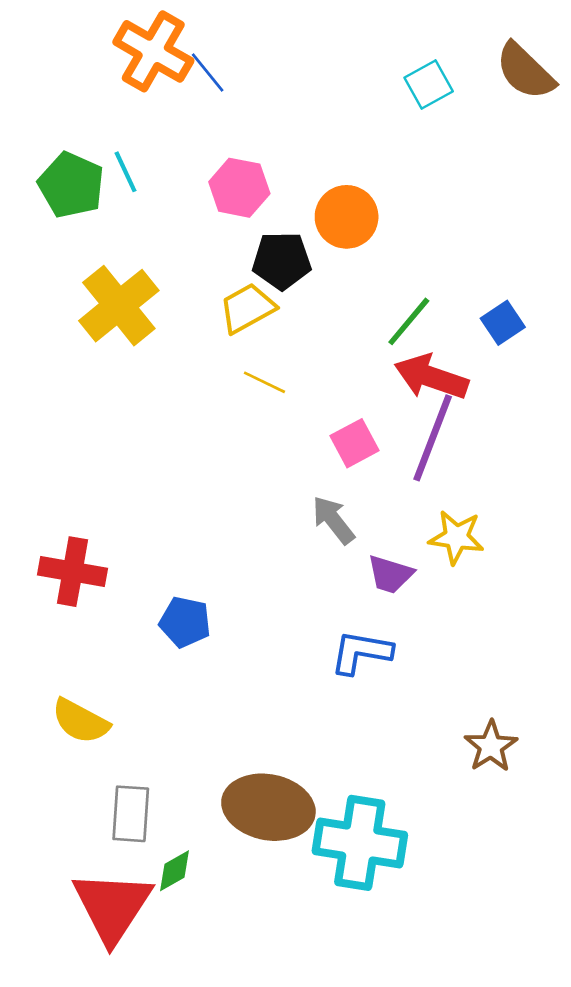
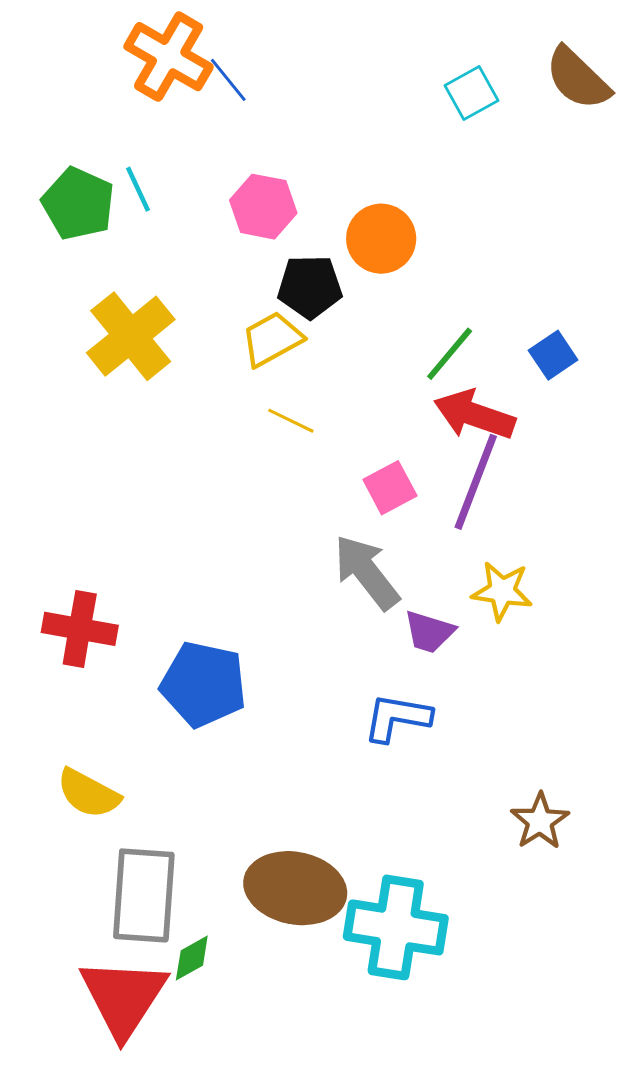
gray arrow: (333, 520) -> (367, 572), size x1.4
blue pentagon: (185, 622) -> (203, 684), size x1.5
gray rectangle: (131, 814) -> (144, 895), size x1.5

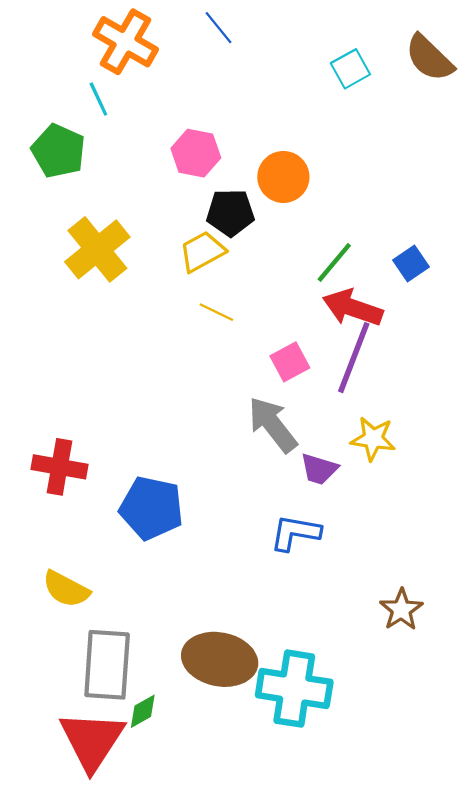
blue line: (228, 80) -> (218, 28), moved
cyan line: (138, 189) -> (98, 99), moved

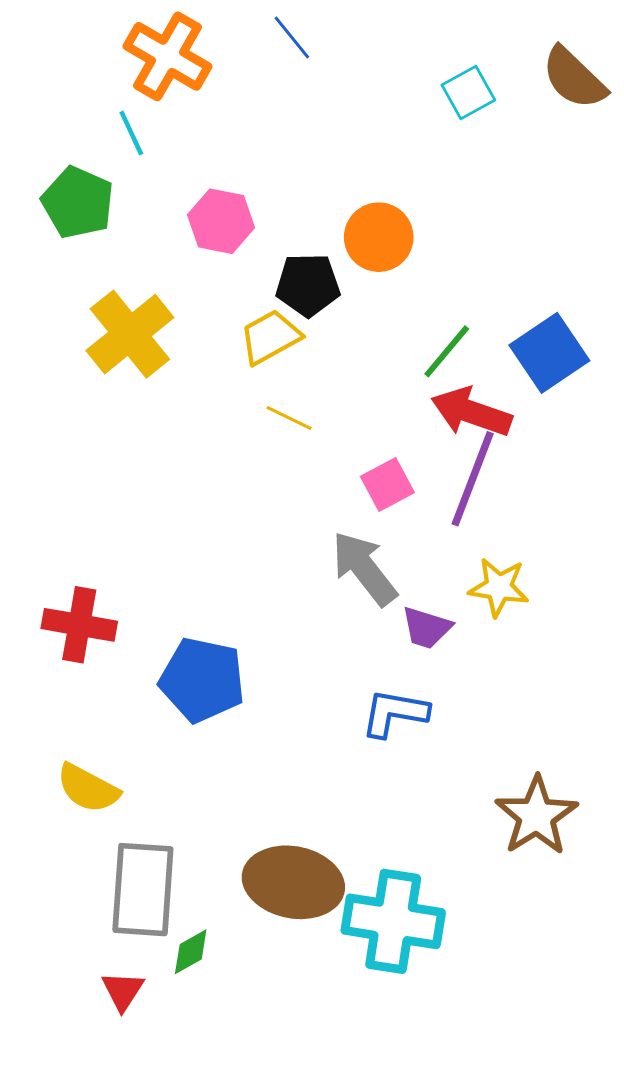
pink hexagon: (196, 153) -> (221, 221), moved
blue square: (411, 263) -> (549, 353), size x1.6
brown star: (401, 610) -> (536, 816), size x1.4
red triangle: (92, 740) -> (123, 991), size x0.5

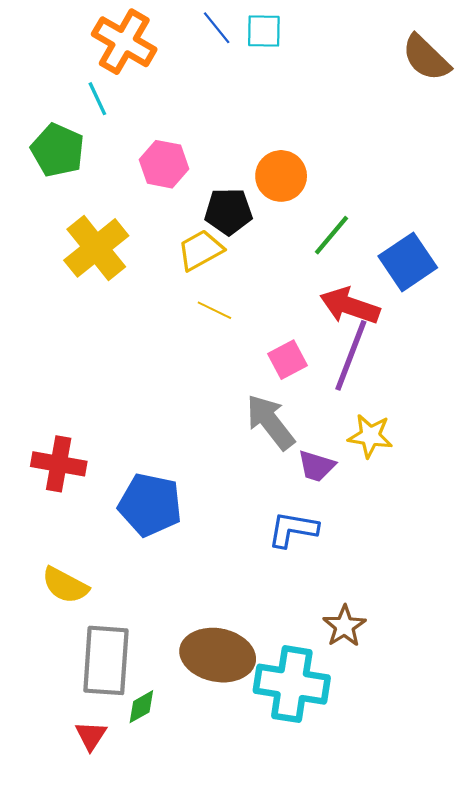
cyan square: (468, 93) -> (264, 31), moved, turned 30
green line: (447, 351) -> (332, 235), moved
brown star: (536, 816) -> (344, 626), moved, size x0.7

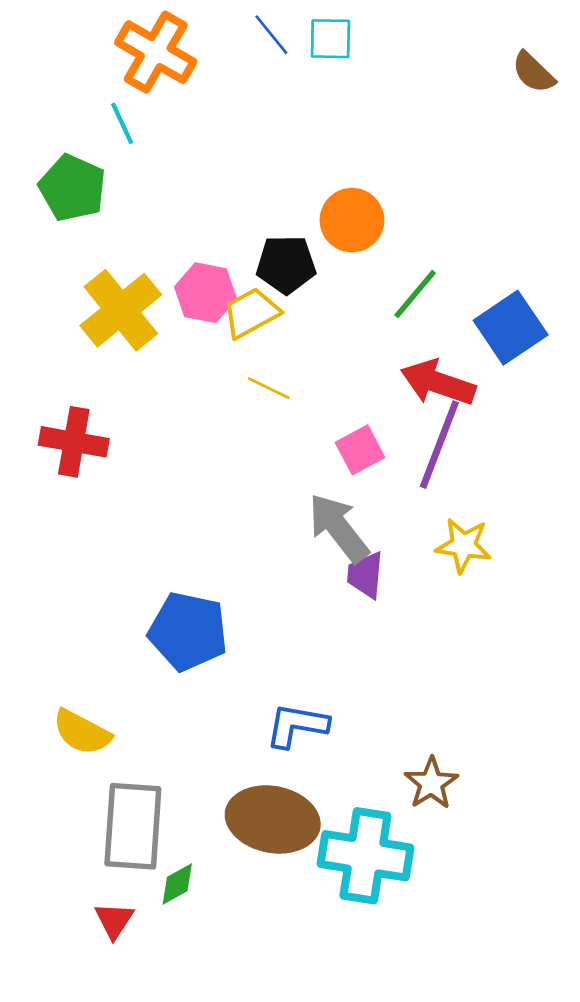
brown semicircle: (426, 58) -> (533, 72), size x0.7
pink hexagon: (164, 164) -> (206, 293), moved
red cross: (59, 464) -> (74, 442), moved
purple trapezoid: (316, 466) -> (365, 575), moved, turned 78
blue L-shape: (293, 529) -> (297, 725), moved

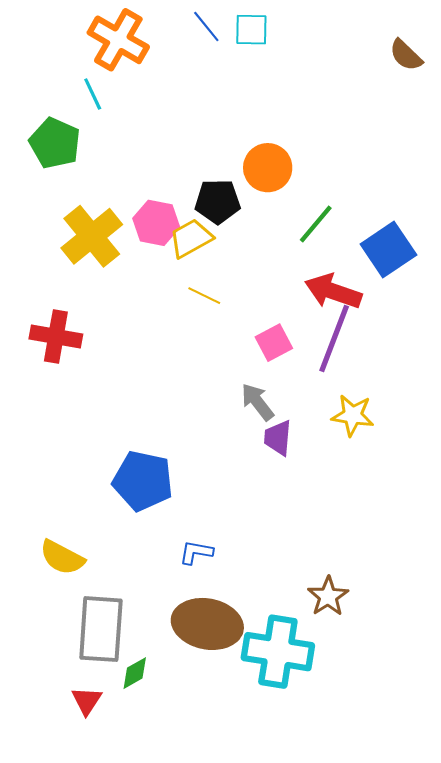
gray arrow: (339, 528) -> (257, 402), size x0.7
blue L-shape: (297, 725) -> (196, 552), moved, size x0.7

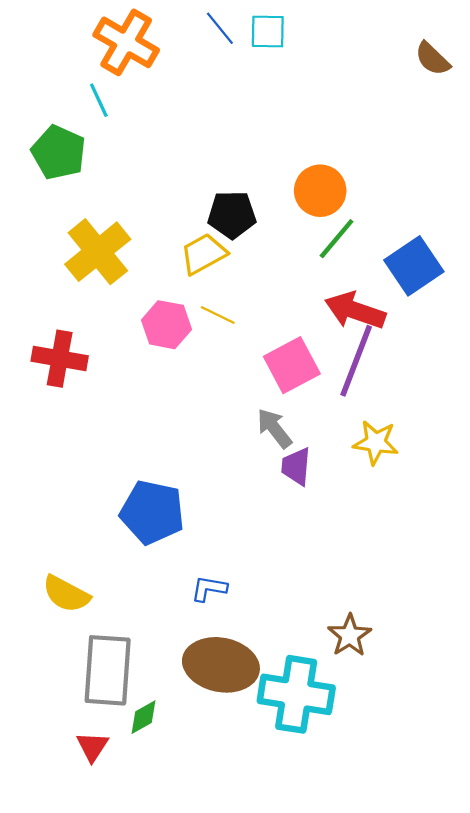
orange circle: (268, 168) -> (320, 191), moved
pink hexagon: (156, 223) -> (166, 325), moved
pink square: (274, 343) -> (292, 365), size x1.4

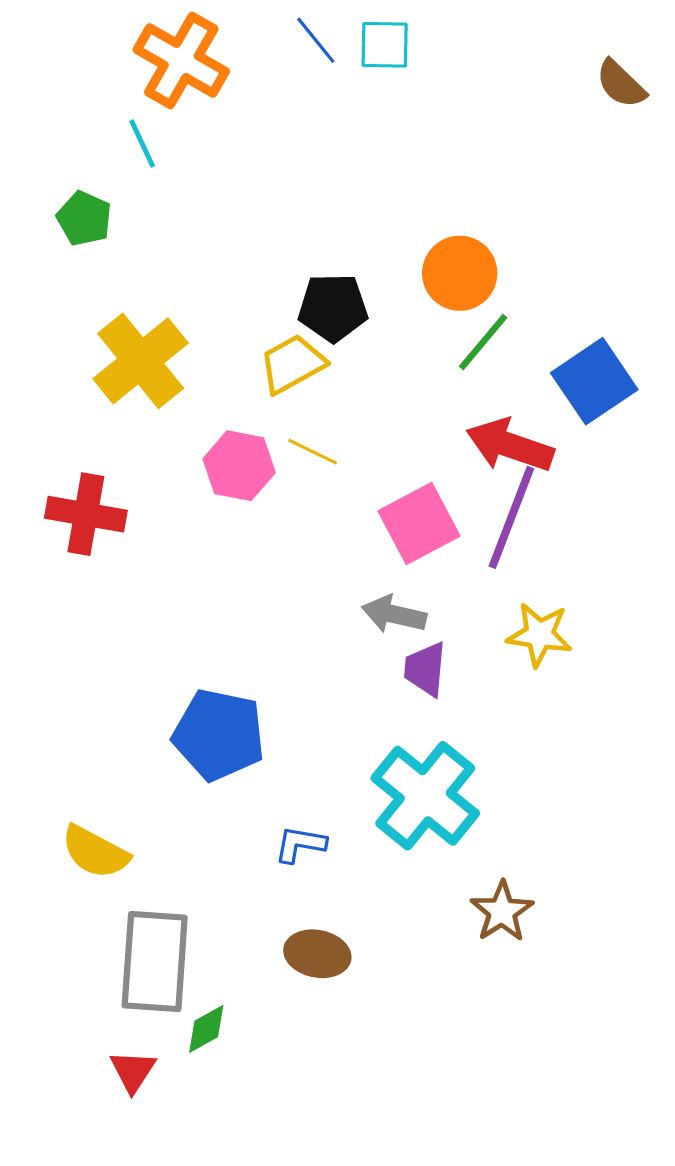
green pentagon: (59, 153) -> (84, 218), size x0.7
gray arrow: (274, 428) -> (394, 614), turned -39
brown ellipse: (221, 665) -> (317, 954), size x0.6
cyan cross: (296, 694) -> (425, 796), moved, turned 30

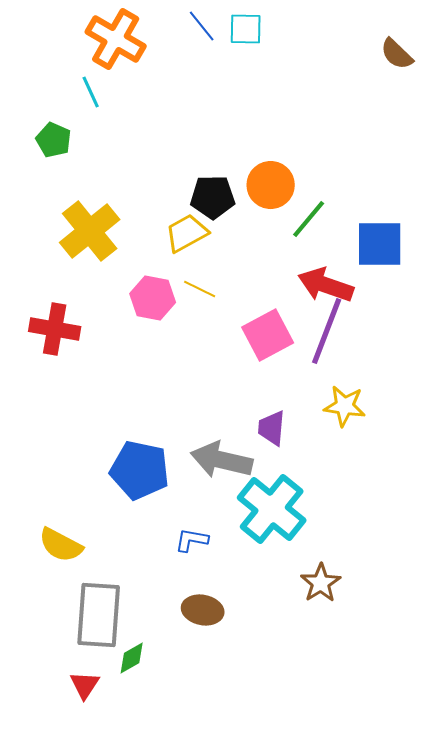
orange circle: (460, 273) -> (271, 185), moved
blue square: (594, 381) -> (380, 244), turned 34
gray arrow: (394, 614) -> (222, 460), moved, size x1.5

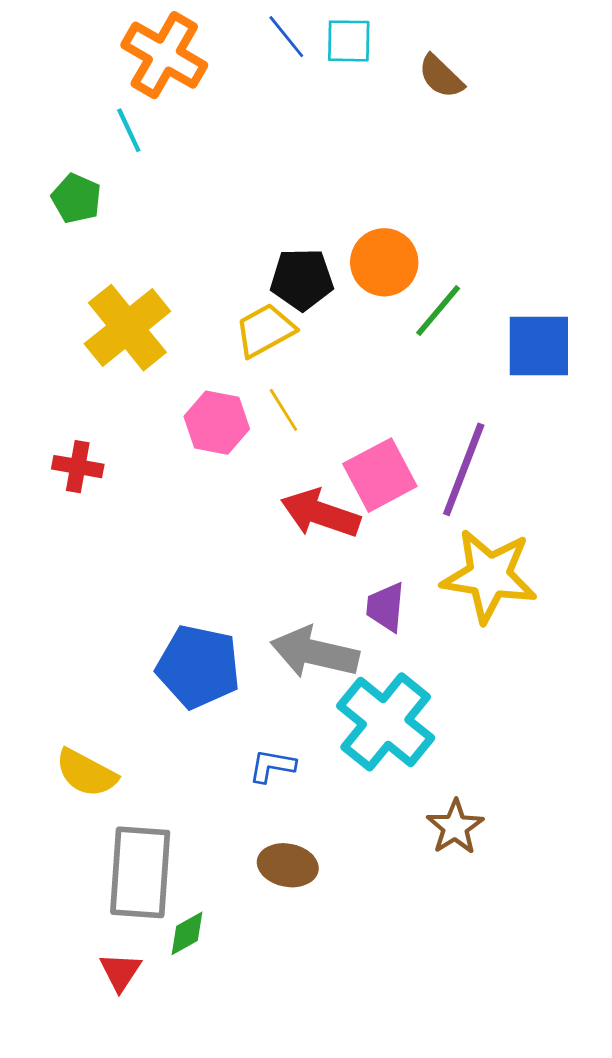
brown semicircle: (397, 54) -> (441, 76), moved
red arrow: (326, 285) -> (320, 513), moved
yellow line: (200, 289) -> (283, 410), turned 32
red cross: (55, 329) -> (78, 467), size x0.7
yellow star: (345, 406) -> (489, 576), size x1.6

